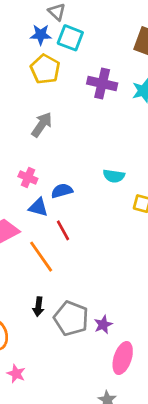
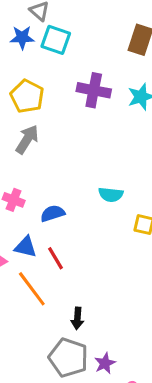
yellow pentagon: (45, 69) -> (27, 96), moved
blue triangle: (38, 207) -> (26, 247), moved
black arrow: (38, 307) -> (77, 318), moved

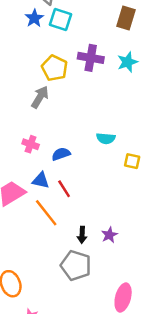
blue star: (22, 37) -> (34, 18), turned -30
yellow pentagon: (27, 96) -> (54, 68), moved
purple star: (105, 363) -> (109, 235), moved

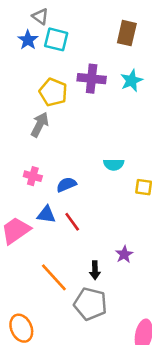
orange line: (46, 213) -> (54, 277), moved
purple star: (109, 235) -> (124, 254), moved

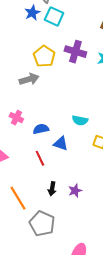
gray arrow: (40, 125) -> (29, 79), turned 36
blue triangle: (46, 215) -> (61, 144), moved
black arrow: (95, 270) -> (52, 189), moved

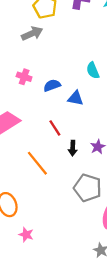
cyan semicircle: (80, 120) -> (93, 70), turned 63
red line: (40, 158) -> (55, 128), moved
gray pentagon: (42, 224) -> (88, 188), moved

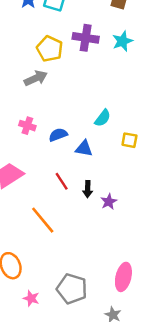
cyan semicircle: (93, 70) -> (103, 118), turned -119
black arrow: (73, 148) -> (88, 189), moved
gray pentagon: (88, 188) -> (72, 289), moved

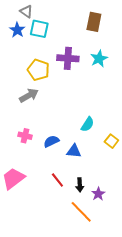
yellow square: (129, 140) -> (111, 141), turned 32
orange line: (43, 220) -> (81, 212), moved

